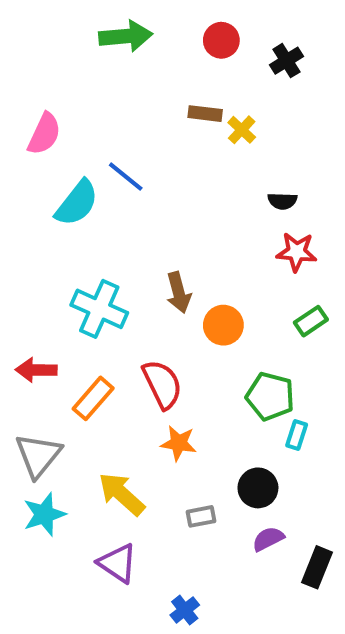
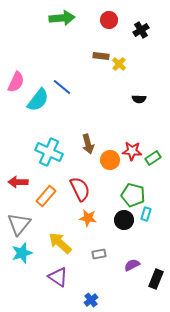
pink semicircle: (44, 134) -> (16, 82), moved
red star: (297, 252) -> (132, 151), moved
black circle: (258, 488) -> (124, 220), moved

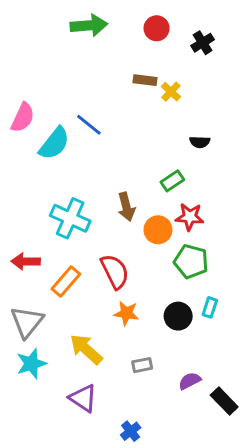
green rectangle: (153, 158) -> (172, 181), moved
green pentagon: (133, 195) -> (191, 261), moved
black rectangle: (156, 279) -> (224, 401), turned -66

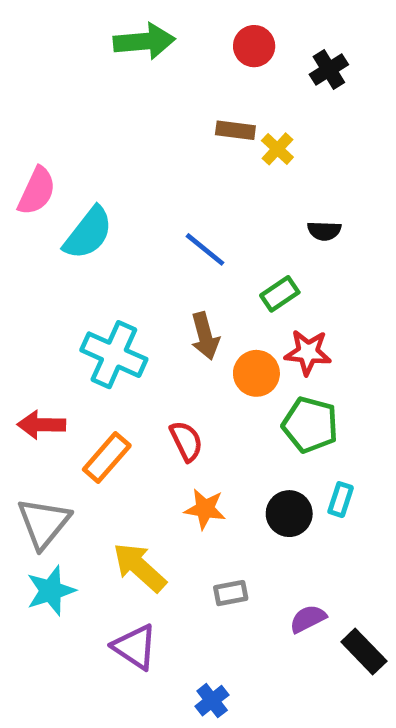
blue line: (89, 125) -> (205, 249), moved
red semicircle: (115, 271) -> (186, 441), size x0.7

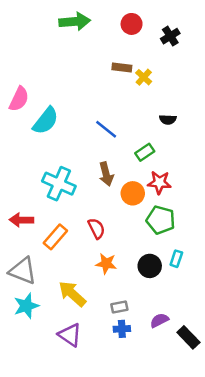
gray triangle: (44, 523) -> (23, 271), turned -48
blue cross: (212, 701) -> (122, 329), moved, turned 35

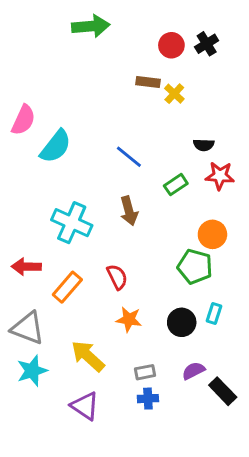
red circle: (132, 24) -> (171, 45), moved
red star: (159, 182) -> (220, 176), moved
orange circle: (133, 193) -> (212, 234), moved
purple semicircle: (159, 320) -> (193, 371), moved
black rectangle: (188, 337) -> (223, 391), moved

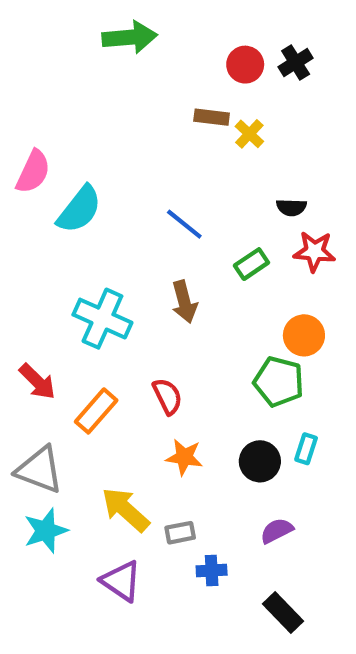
red arrow: (26, 267) -> (37, 382), turned -136
gray rectangle: (145, 372) -> (180, 533), moved
black rectangle: (223, 391) -> (283, 612), moved

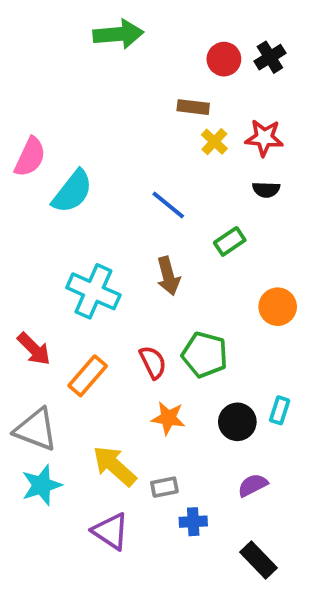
yellow cross: (249, 134) -> (214, 142), moved
red star: (314, 251) -> (264, 138), moved
green pentagon: (279, 382) -> (205, 355), moved

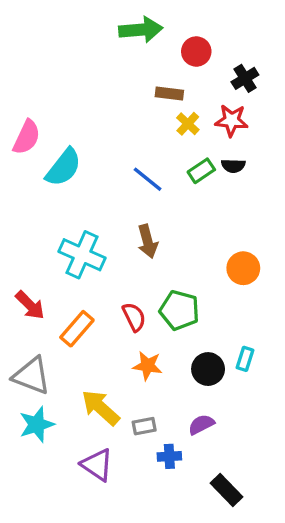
green arrow: (118, 34) -> (141, 30), moved
black cross: (270, 57) -> (245, 78), moved
green rectangle: (230, 241) -> (201, 171), moved
purple semicircle: (253, 485) -> (201, 424), moved

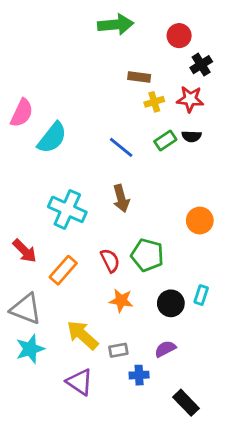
red circle: (196, 52) -> (179, 36), moved
yellow cross: (188, 124) -> (154, 102), turned 30

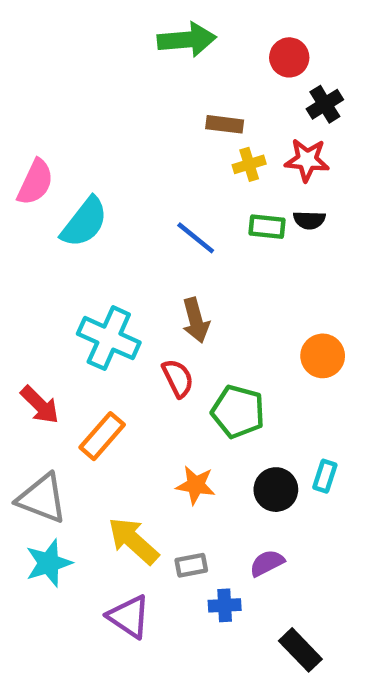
green rectangle: (165, 140) -> (267, 227), turned 40
red semicircle: (110, 261) -> (178, 378), moved

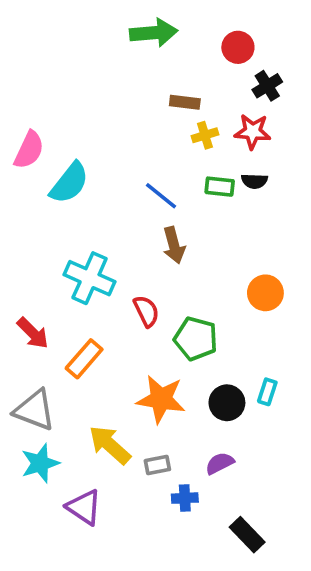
brown arrow: (196, 320) -> (174, 245), moved
orange star: (196, 485) -> (161, 399), size x1.5
purple triangle: (129, 617) -> (84, 507), moved

